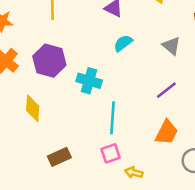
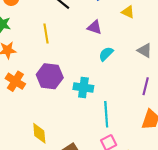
purple line: (166, 90) -> (146, 86), turned -30
yellow diamond: (33, 108) -> (39, 133), moved

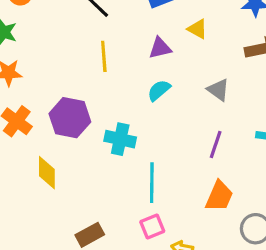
purple triangle: (94, 27) -> (160, 48), moved, turned -35
yellow line: (46, 34) -> (104, 56), moved
yellow diamond: (39, 133) -> (47, 173), moved

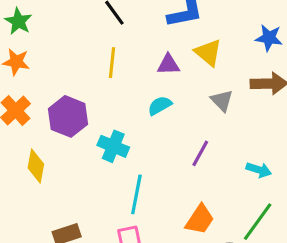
yellow triangle: (197, 29) -> (208, 53), size x1.4
gray triangle: (218, 90) -> (222, 101), moved
purple line: (216, 145) -> (200, 153), moved

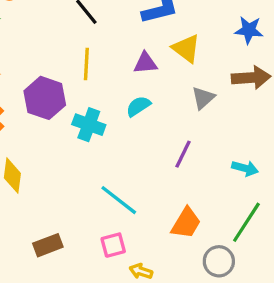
gray triangle: (222, 101) -> (203, 98), turned 35
purple hexagon: (68, 116) -> (45, 98), moved
cyan cross: (113, 146) -> (89, 125), moved
cyan line: (136, 194) -> (119, 200), turned -60

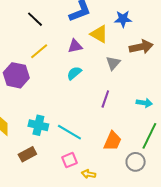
blue star: (249, 30) -> (123, 19), moved
yellow line: (86, 64) -> (39, 51), turned 54
cyan cross: (89, 125) -> (38, 125), moved
brown rectangle: (48, 245) -> (27, 154), moved

